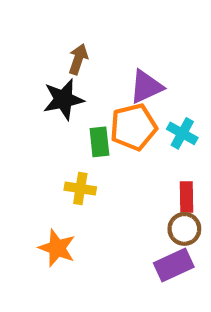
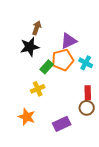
green rectangle: (99, 142) -> (47, 67), turned 48
yellow cross: (80, 189) -> (38, 89), turned -32
purple rectangle: (174, 265) -> (62, 124), moved

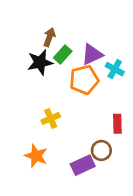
cyan cross: (86, 63) -> (115, 69), moved
green rectangle: (47, 67) -> (63, 54), moved
brown circle: (87, 108) -> (101, 150), moved

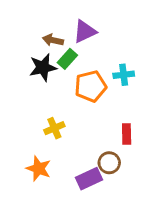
brown arrow: (49, 37) -> (53, 40), turned -96
purple triangle: (92, 54) -> (85, 31), moved
cyan cross: (115, 69) -> (124, 75), turned -36

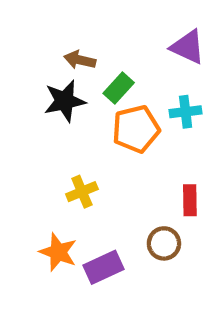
purple triangle: (85, 31) -> (188, 47), moved, turned 50
green rectangle: (67, 59) -> (119, 88), moved
purple rectangle: (89, 179) -> (104, 267), moved

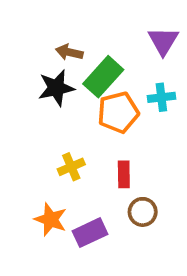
purple triangle: (188, 47) -> (163, 41), turned 36
green rectangle: (119, 88) -> (103, 77), size x1.5
red rectangle: (190, 200) -> (124, 174), moved

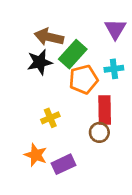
brown arrow: (69, 52) -> (49, 37), size x1.5
red rectangle: (124, 174) -> (105, 110), moved, size x1.5
brown circle: (143, 212) -> (99, 132), moved

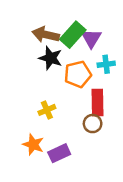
purple triangle: (115, 29) -> (91, 38), moved
green rectangle: (73, 54) -> (73, 35), moved
black star: (40, 62) -> (51, 58), moved, turned 30

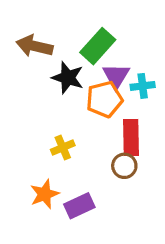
brown arrow: (46, 35) -> (35, 46), moved
purple triangle: (91, 38) -> (116, 76), moved
orange star: (33, 145) -> (44, 194), turned 30

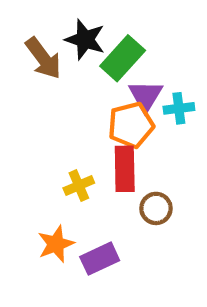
brown arrow: (35, 46) -> (43, 58), turned -140
black star: (68, 78) -> (85, 39), moved
red rectangle: (131, 138) -> (125, 169), moved

